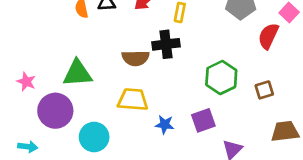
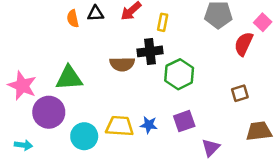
green hexagon: (221, 77) -> (179, 74), moved
pink star: (26, 82) -> (22, 86), size x1.6
yellow trapezoid: (133, 100) -> (120, 126), moved

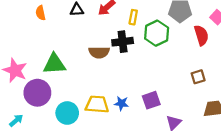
orange semicircle: (73, 19) -> (41, 13), moved
red semicircle: (244, 44) -> (201, 35), turned 138
green hexagon: (179, 74) -> (157, 33), moved
cyan arrow: (23, 145) -> (16, 120), turned -48

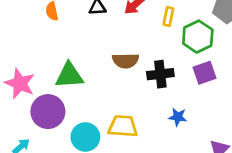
black cross: (123, 42) -> (160, 74), moved
purple square: (151, 100) -> (205, 73), moved
blue star: (121, 103) -> (178, 117), moved

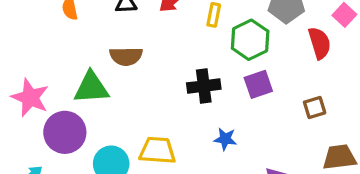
brown semicircle: (126, 61) -> (126, 56), moved

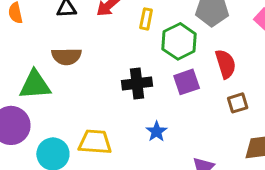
red semicircle: (320, 43) -> (226, 64), moved
blue star: (225, 139) -> (157, 131), turned 30

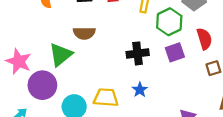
green triangle: (35, 85) -> (61, 55), turned -35
blue star: (157, 131) -> (140, 90), moved

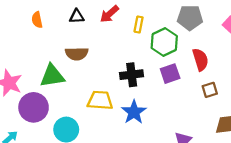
green triangle: (61, 55) -> (52, 76), turned 30
blue star: (140, 90) -> (134, 112), size x1.5
yellow trapezoid: (106, 98) -> (100, 100), moved

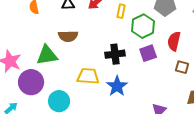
red semicircle: (200, 60) -> (174, 41), turned -150
brown square: (210, 90) -> (182, 67), turned 32

